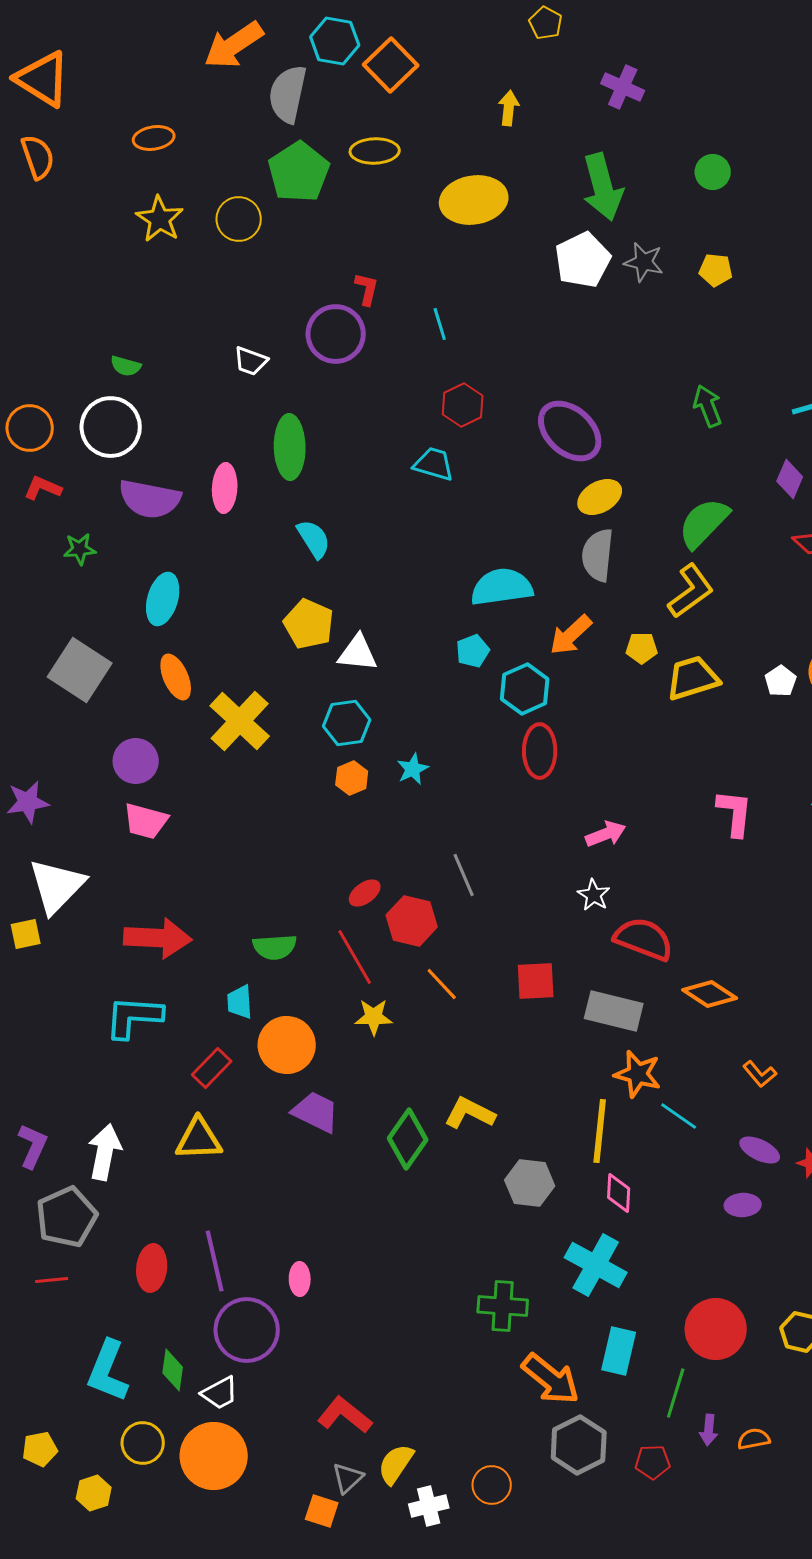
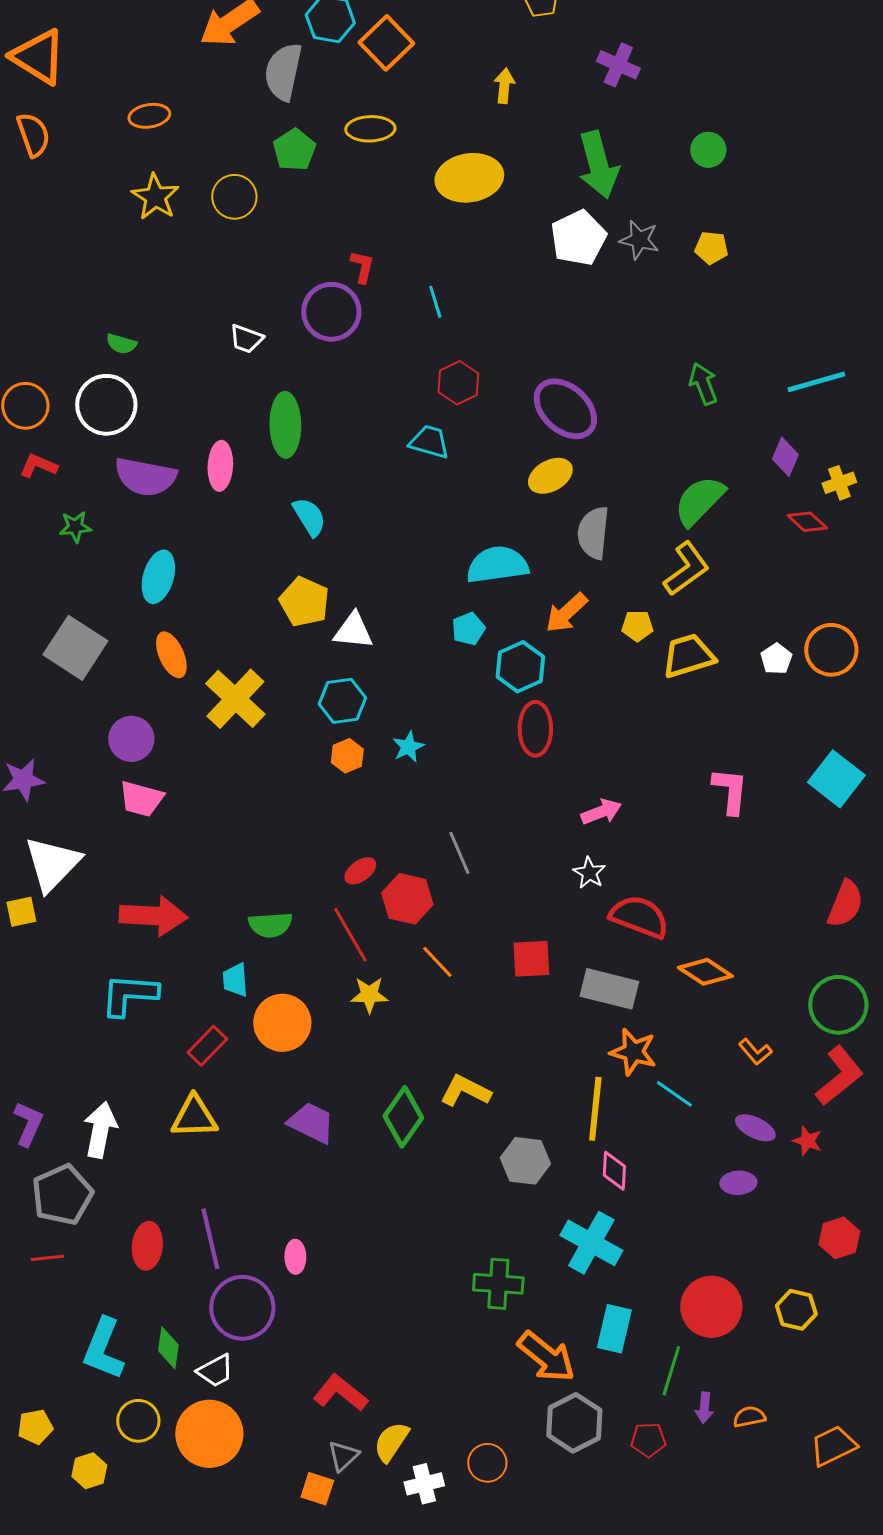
green pentagon: (299, 172) -> (294, 150), size x0.7
yellow ellipse: (600, 497) -> (550, 476), moved
purple trapezoid: (316, 1112) -> (311, 1123), moved

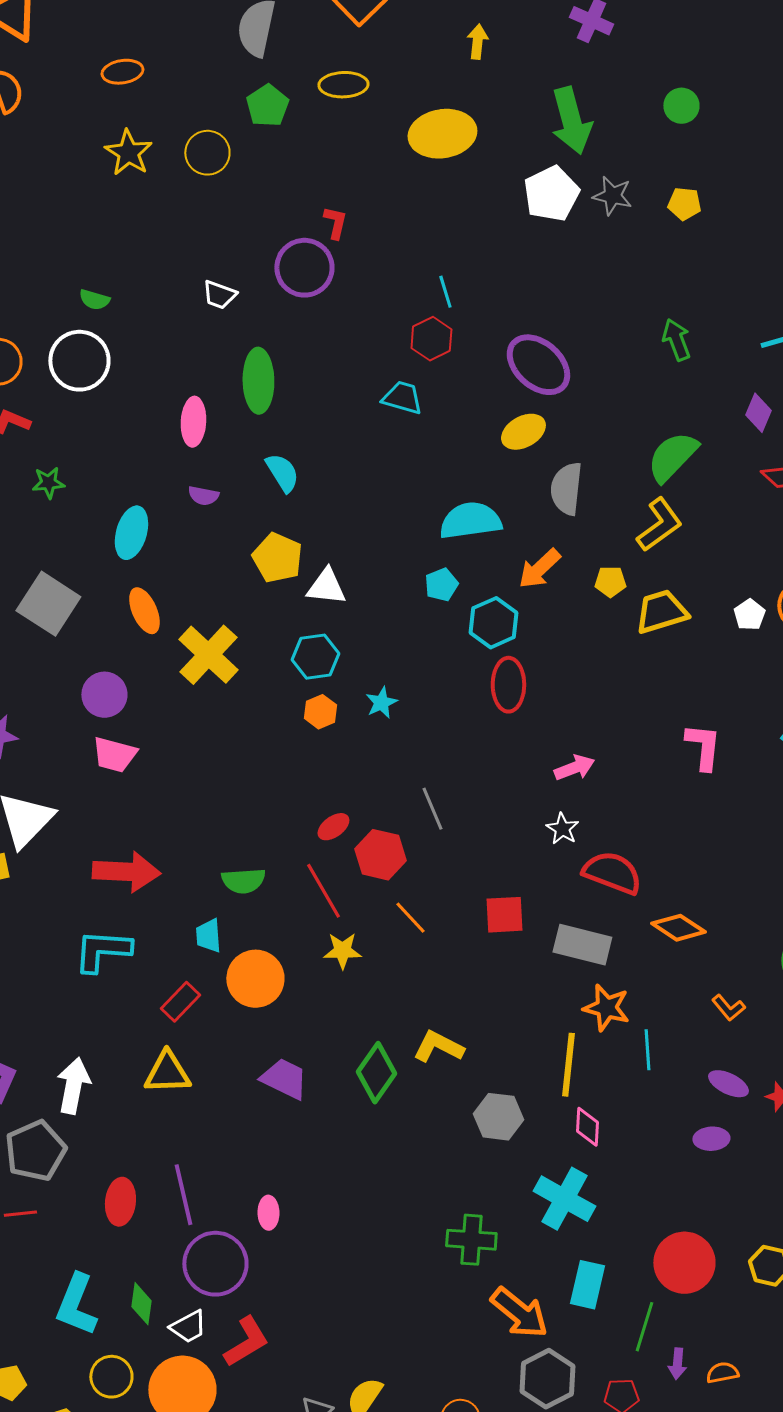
cyan line: (435, 302) -> (445, 292), moved
purple semicircle: (145, 477) -> (203, 496), moved, size x0.5
cyan line: (674, 1094) -> (647, 1050), turned 51
red L-shape: (340, 1393) -> (246, 1342), moved, turned 110

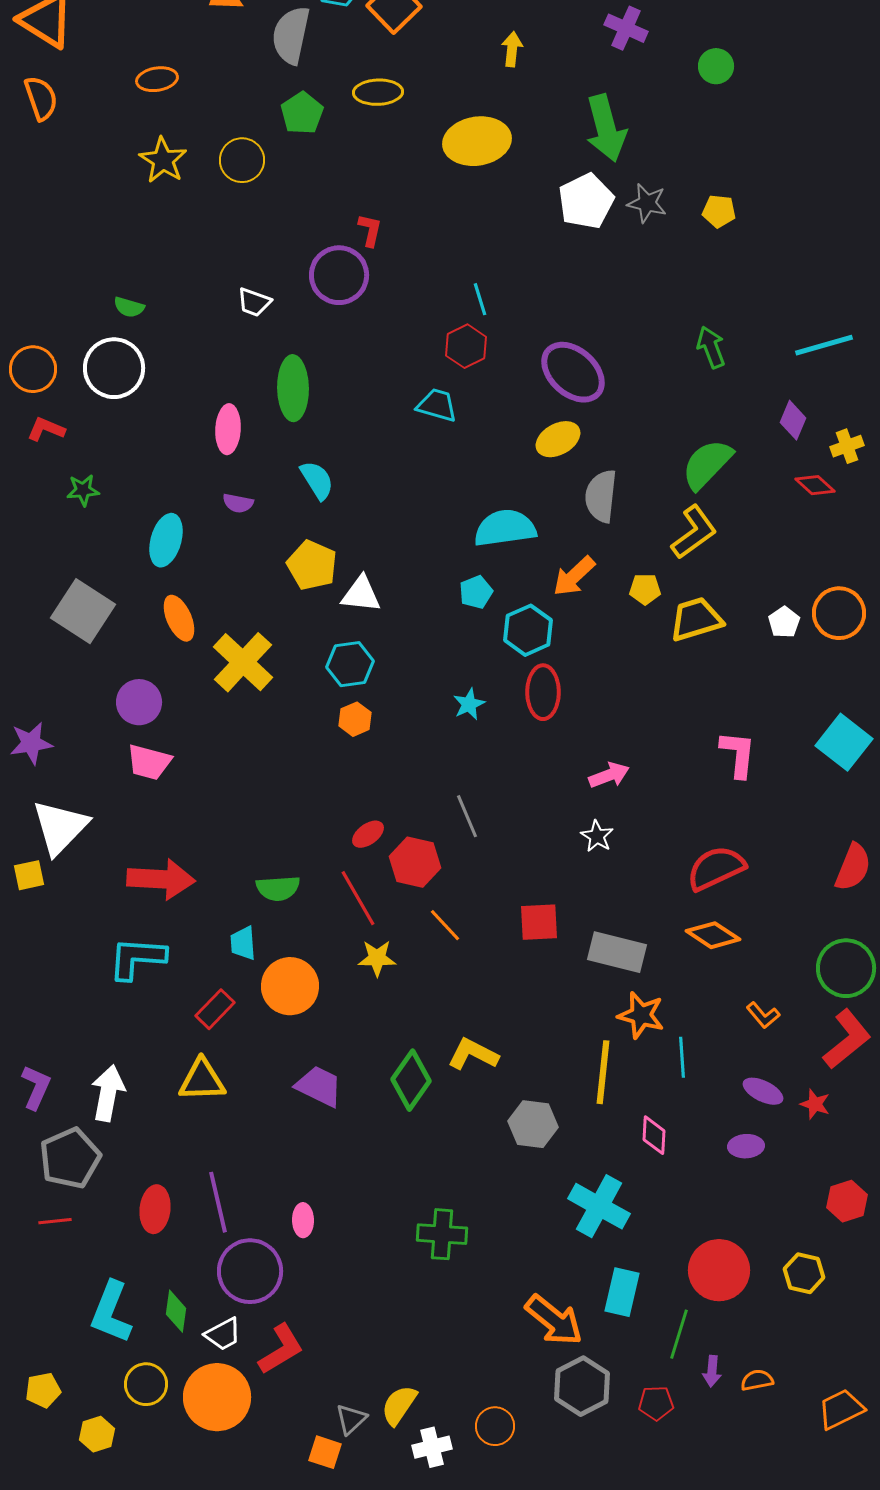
green circle: (681, 106) -> (716, 66), moved
cyan star: (381, 703) -> (469, 704), moved
red semicircle: (612, 873) -> (716, 868), moved, turned -46
pink diamond: (587, 1127) -> (654, 1135), moved
green cross: (471, 1240) -> (442, 1234), moved

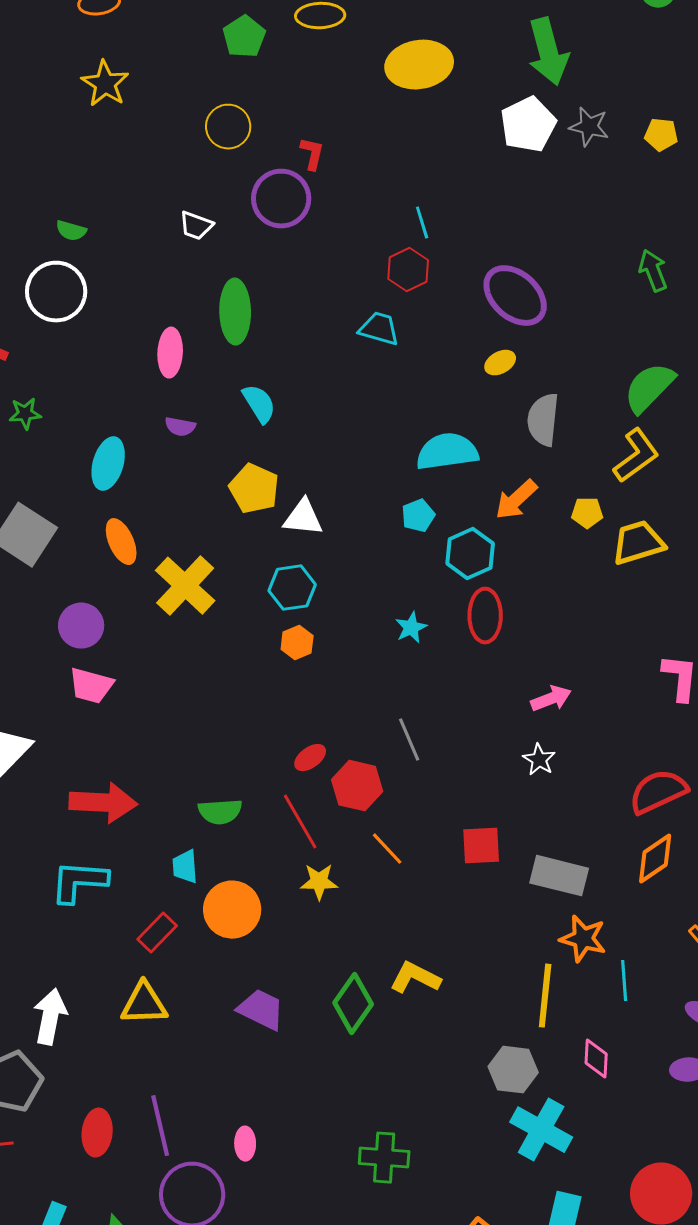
yellow circle: (242, 160) -> (228, 127), moved
yellow ellipse: (558, 439) -> (500, 363), size x0.7
orange diamond: (713, 935) -> (655, 859), turned -68
gray hexagon: (533, 1124) -> (513, 1070), moved

